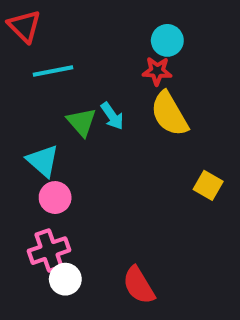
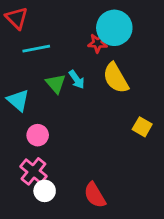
cyan circle: (167, 40) -> (114, 28), size x1.6
red star: (157, 71) -> (98, 43), moved
cyan triangle: (43, 161) -> (18, 100), moved
pink cross: (49, 251) -> (33, 171), turned -32

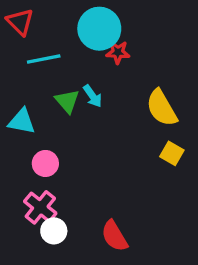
cyan circle: (114, 28) -> (99, 29), moved
yellow semicircle: (116, 78) -> (162, 108), moved
cyan triangle: (18, 100) -> (22, 121), turned -30

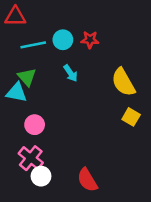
red triangle: (20, 22) -> (15, 17), turned -45
cyan circle: (99, 29) -> (63, 40), moved, size x0.6
green triangle: (67, 101) -> (27, 77), moved

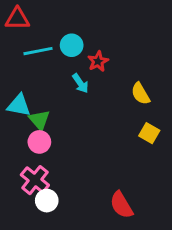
red star: (90, 40) -> (98, 61), moved, turned -30
green triangle: (27, 77) -> (39, 120), moved
yellow semicircle: (123, 82) -> (140, 94), size x0.7
red semicircle: (87, 180) -> (121, 205), moved

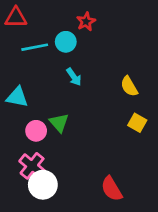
red star: (98, 61) -> (86, 22), moved
green triangle: (39, 120) -> (59, 123), moved
white circle: (47, 201) -> (43, 185), size x1.4

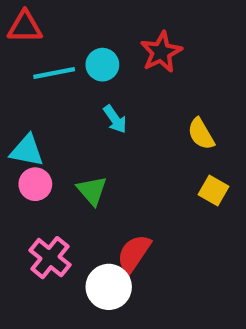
red star: (86, 22) -> (161, 52), moved, size x1.4
pink circle: (36, 131) -> (35, 184), moved
white circle: (43, 185) -> (109, 287), moved
red semicircle: (112, 189) -> (134, 253), moved, turned 65

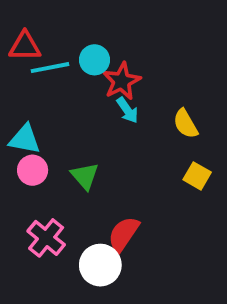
red triangle: (25, 27) -> (25, 46), moved
red star: (161, 52) -> (122, 81), moved
cyan arrow: (115, 119) -> (127, 110), moved

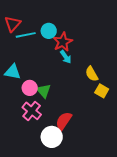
red triangle: (25, 46) -> (13, 24), turned -48
yellow semicircle: (185, 124) -> (92, 74), moved
pink circle: (33, 170) -> (30, 88), moved
pink cross: (46, 238) -> (32, 111), moved

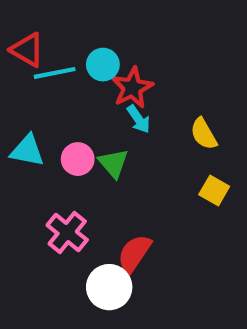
red triangle: (13, 24) -> (27, 50), turned -42
yellow semicircle: (92, 74) -> (204, 134), moved
pink circle: (30, 88) -> (78, 159), moved
green triangle: (44, 91) -> (113, 163), moved

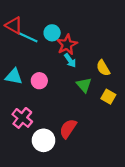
cyan line: (55, 73) -> (28, 37), turned 36
green triangle: (113, 163) -> (84, 85), moved
pink cross: (67, 233) -> (22, 118), moved
white circle: (109, 287) -> (44, 140), moved

